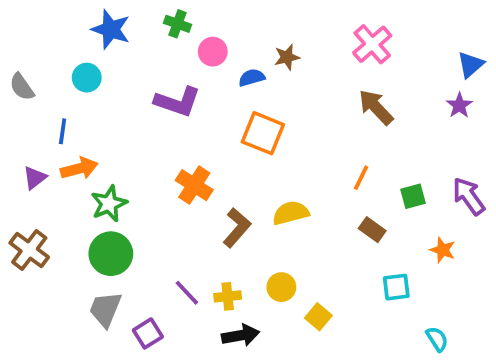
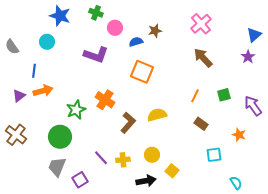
green square: (413, 196) -> (224, 95), moved
green star: (109, 204) -> (76, 110), moved
black arrow: (241, 335) -> (146, 181), moved

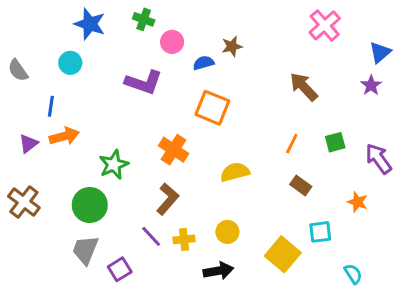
pink cross: (201, 24) -> (325, 25), moved
orange cross: (105, 100) -> (174, 150), moved
brown L-shape: (128, 123) -> (168, 199), moved
yellow square: (172, 171) -> (283, 254), moved, size x1.6

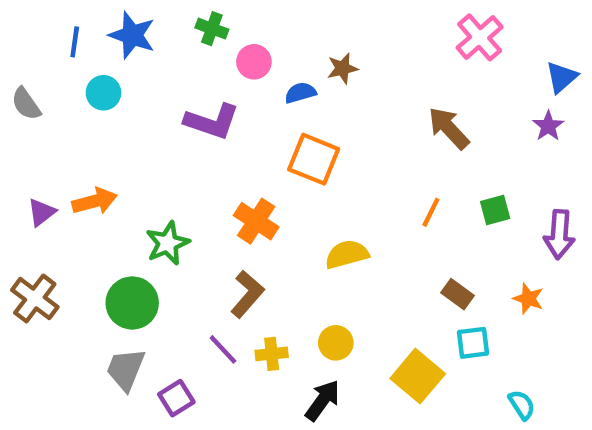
blue line: (51, 106) -> (75, 42), moved
purple arrow: (379, 159) -> (559, 234), turned -140
brown rectangle: (301, 186) -> (458, 294), moved
black arrow: (218, 271) -> (323, 400), turned -44

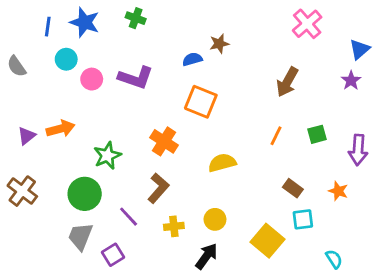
pink circle: (254, 62) -> (92, 79), moved
brown arrow: (449, 128) -> (287, 82), turned -108
purple line: (223, 349) -> (129, 217), moved

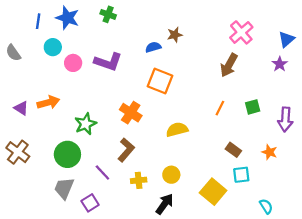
pink cross: (307, 24) -> (241, 32), moved
purple triangle: (27, 136) -> (21, 108), turned -49

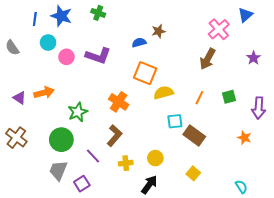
blue triangle: (286, 39) -> (245, 15), moved
yellow semicircle: (177, 130) -> (164, 93), moved
brown rectangle: (233, 150) -> (194, 136), moved, size x1.5
cyan square: (241, 175) -> (175, 121), moved
yellow square: (213, 192) -> (193, 173), size x0.6

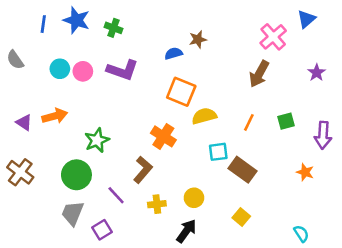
green cross: (98, 13) -> (114, 28), moved
cyan circle: (48, 43) -> (60, 69), moved
orange cross: (119, 102) -> (163, 136), moved

